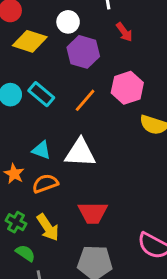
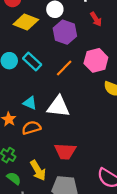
yellow arrow: (48, 227) -> (38, 170), moved

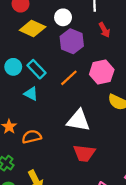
cyan triangle: (30, 103) -> (31, 94), moved
white triangle: (58, 107) -> (78, 120), moved
red trapezoid: (65, 151) -> (84, 153), moved

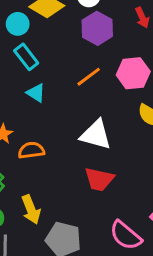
cyan circle: (13, 67) -> (18, 24), moved
cyan rectangle: (36, 69) -> (26, 57), moved

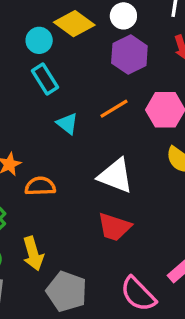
cyan triangle: (36, 93) -> (67, 124), moved

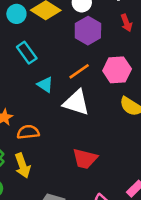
cyan circle: (39, 40) -> (16, 14), moved
white triangle: (116, 176) -> (76, 103), moved
yellow arrow: (33, 254) -> (23, 166), moved

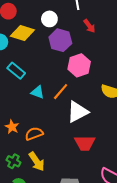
pink hexagon: (117, 70) -> (79, 65), moved
orange line: (79, 71) -> (61, 92), moved
white triangle: (76, 103) -> (78, 112), moved, turned -30

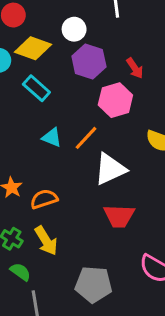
red arrow: (89, 26) -> (135, 68), moved
cyan rectangle: (16, 71) -> (36, 88), moved

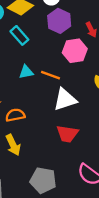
cyan triangle: (52, 138) -> (26, 72), turned -40
orange line: (86, 138) -> (51, 75), turned 60

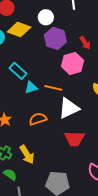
cyan rectangle: (19, 35) -> (18, 71), moved
orange semicircle: (15, 115) -> (38, 119), moved

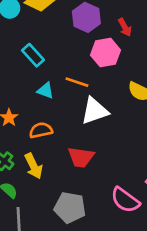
cyan triangle: (31, 88) -> (45, 91), moved, turned 32
orange semicircle: (38, 119) -> (41, 130), moved
red trapezoid: (74, 139) -> (81, 157), moved

